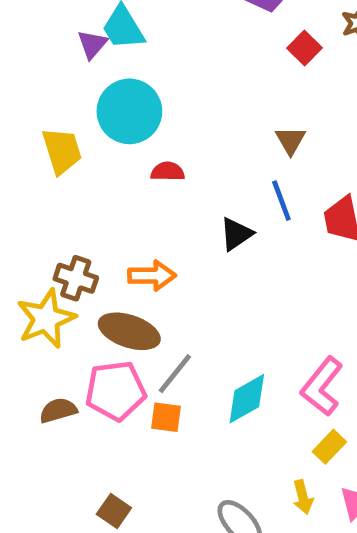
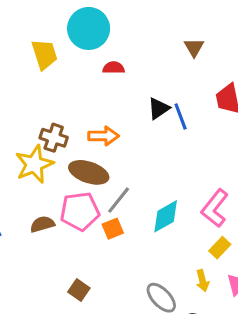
blue line: (281, 201) -> (181, 116), moved
orange square: (166, 417) -> (113, 229), turned -30

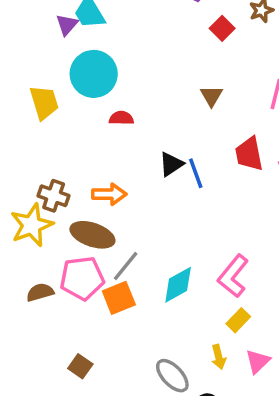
orange square: (113, 229) -> (119, 298), size x1.4

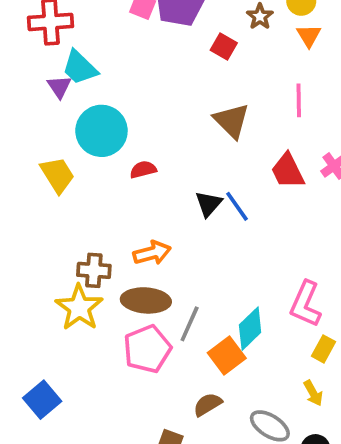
brown triangle: (211, 96) -> (232, 121), size x1.5
brown semicircle: (40, 292) -> (208, 404), moved
orange square: (119, 298) -> (227, 356), moved

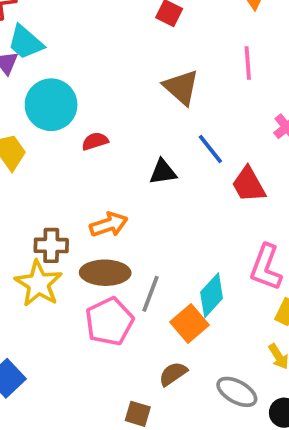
red trapezoid: (288, 171) -> (249, 185), moved
black triangle: (209, 204) -> (163, 172), turned 44
blue line: (237, 206) -> (210, 149), moved

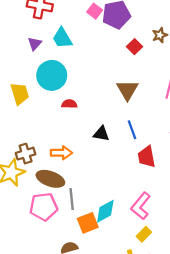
cyan trapezoid: (26, 42) -> (62, 38), moved
brown cross: (51, 245) -> (26, 154), turned -36
gray line: (150, 294) -> (72, 199), turned -45

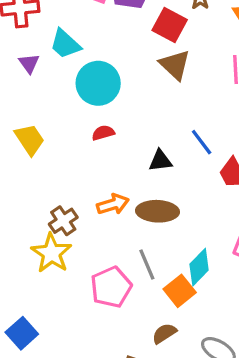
red square: (134, 47) -> (170, 25), size x1.5
cyan circle: (52, 75) -> (98, 83), moved
brown triangle: (127, 90) -> (175, 65), moved
brown ellipse: (50, 179) -> (158, 211), moved

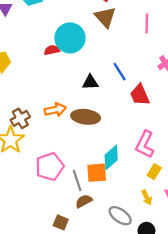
cyan circle: (98, 83) -> (70, 38), moved
red semicircle: (103, 133) -> (52, 50), moved
gray line: (147, 264) -> (77, 180), moved
orange square: (180, 291) -> (97, 173), turned 30

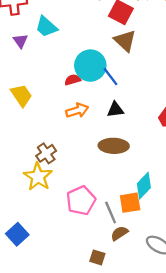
blue line: (120, 72) -> (111, 77), moved
orange arrow: (55, 110) -> (77, 110), moved

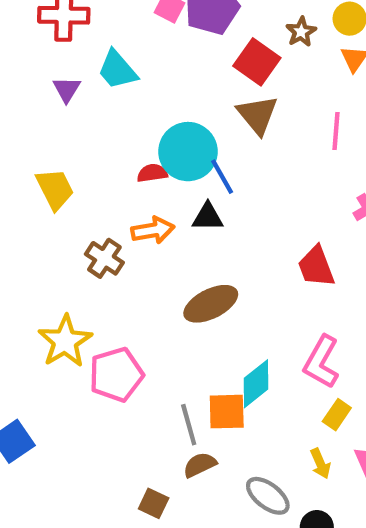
black triangle: (115, 110) -> (208, 217), moved
brown ellipse: (114, 146) -> (211, 304), turned -36
brown cross: (46, 153) -> (104, 258), moved, turned -30
pink pentagon: (81, 201) -> (116, 375), moved

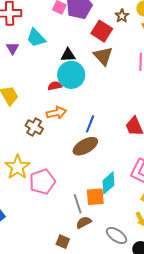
blue line: (222, 177) -> (90, 124), moved, turned 54
black triangle: (208, 217) -> (68, 55), moved

